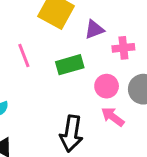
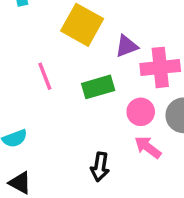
pink cross: (123, 48) -> (160, 67), size x1.5
black arrow: (71, 134) -> (100, 167), size x0.7

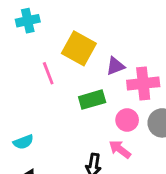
pink line: (45, 76) -> (48, 73), moved
pink arrow: (148, 147) -> (120, 149), moved

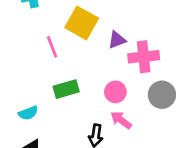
green rectangle: (92, 100) -> (66, 89), moved
pink circle: (127, 120) -> (115, 92), moved

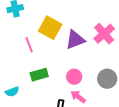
purple triangle: (117, 40) -> (75, 40), size x1.5
pink cross: (144, 57) -> (104, 34), moved, turned -35

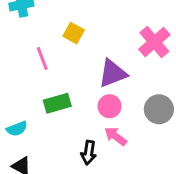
yellow square: (50, 28) -> (74, 33), size x0.6
purple triangle: (75, 40) -> (113, 73), moved

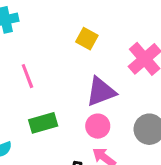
yellow square: (74, 33) -> (87, 39), moved

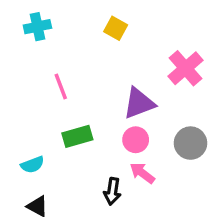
yellow square: (87, 39) -> (116, 28), moved

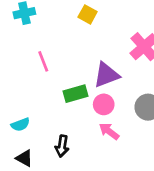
green rectangle: (77, 136) -> (75, 94), moved
black arrow: (112, 191) -> (62, 146), moved

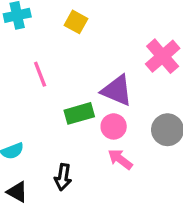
yellow square: (88, 14) -> (76, 22), moved
purple triangle: (106, 75) -> (117, 91), turned 44

